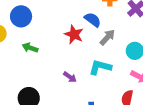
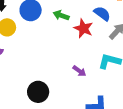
green arrow: (30, 48) -> (61, 15), moved

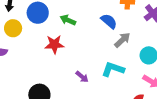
red star: (83, 28) -> (54, 44), moved, turned -30

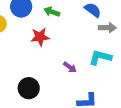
gray arrow: (122, 40) -> (107, 28), turned 48

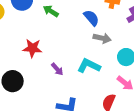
red star: (40, 37) -> (32, 48), moved

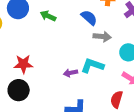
red star: (32, 48) -> (23, 64), moved
purple arrow: (57, 69) -> (70, 73), moved, turned 128

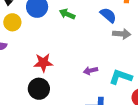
cyan L-shape: (92, 66) -> (121, 77), moved

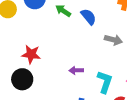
blue semicircle: (108, 15) -> (89, 17), moved
cyan L-shape: (121, 77) -> (105, 82), turned 80

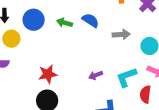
cyan L-shape: (105, 82) -> (126, 77), turned -110

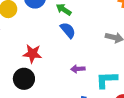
blue semicircle: (90, 20) -> (68, 30), moved

